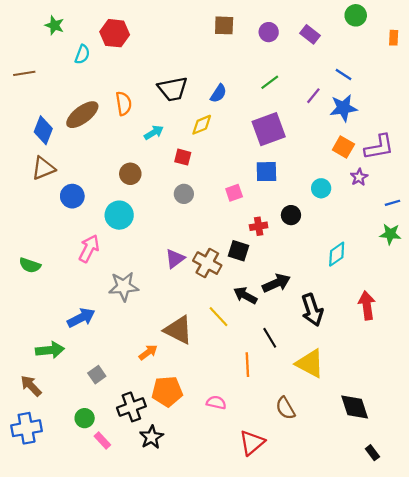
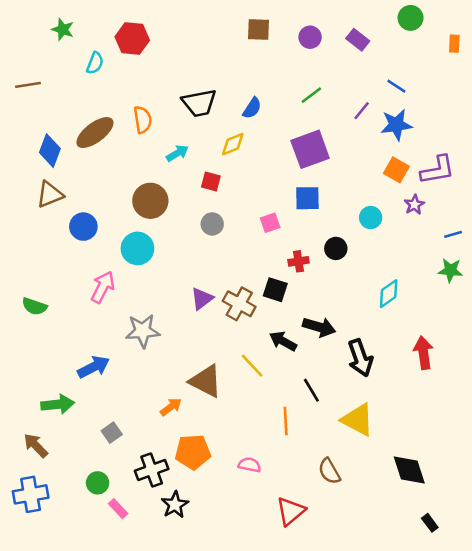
brown circle: (130, 174) -> (150, 201), size x1.4
black arrow: (276, 283) -> (319, 327), turned 40

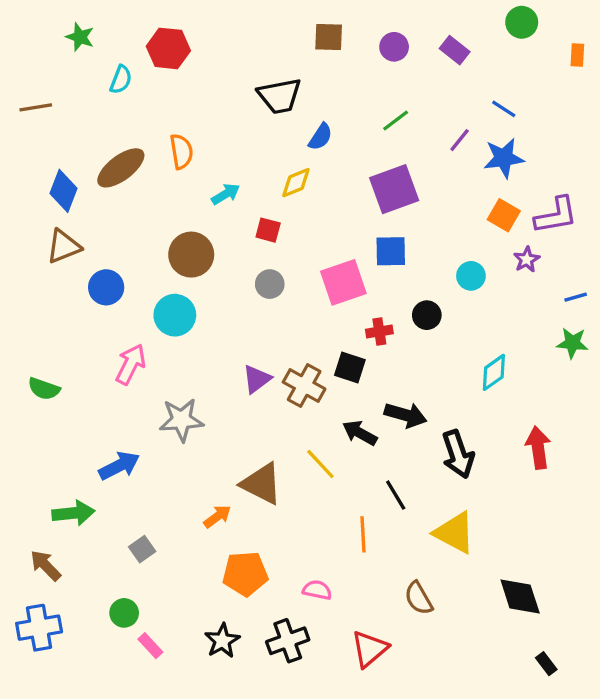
black trapezoid: (199, 103) -> (280, 96), moved
pink square: (270, 223) -> (343, 282), size x1.8
black cross: (152, 470) -> (288, 641), moved

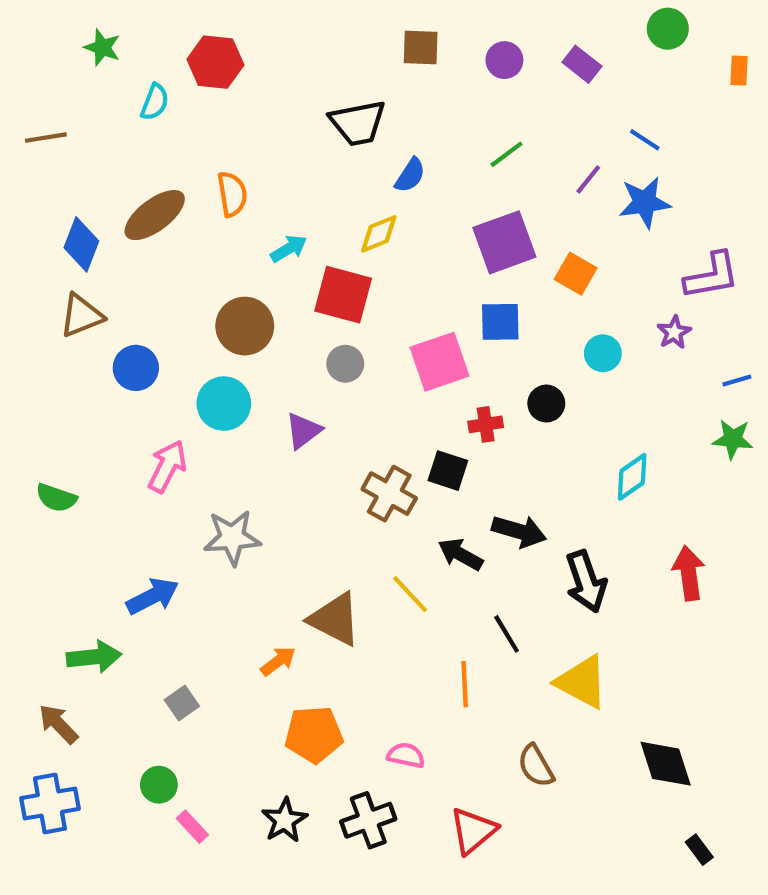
orange square: (504, 215) -> (576, 274), moved
red square: (268, 230) -> (343, 295), size x1.8
purple triangle: (257, 379) -> (303, 431), moved

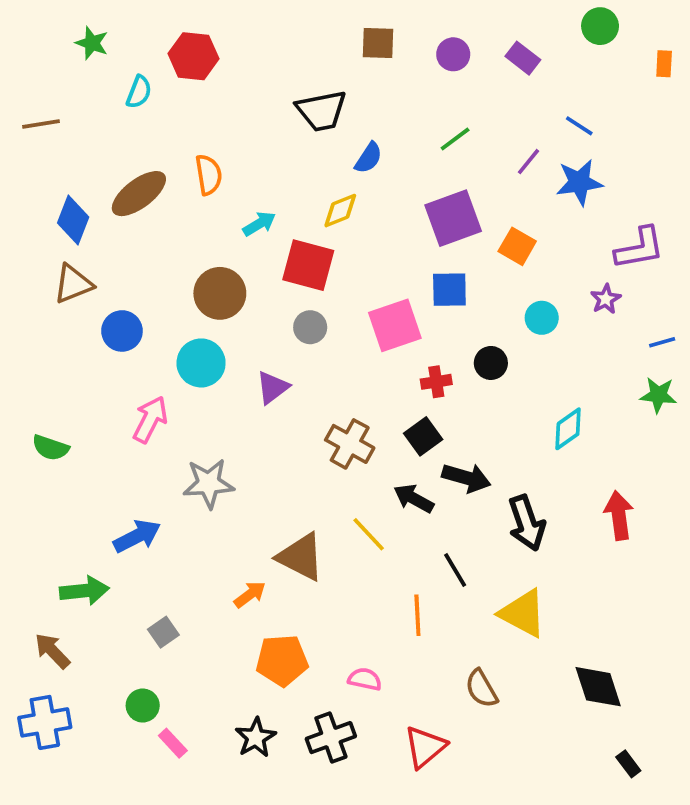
black square: (448, 471) -> (423, 436), moved, turned 36

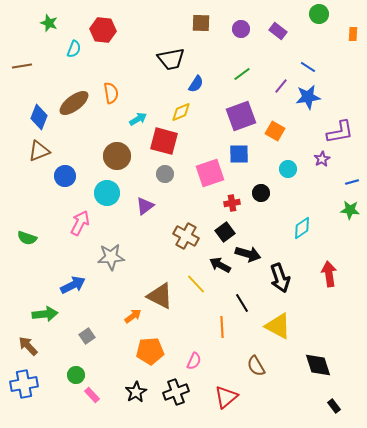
pink semicircle: (365, 679) -> (194, 361), turned 102

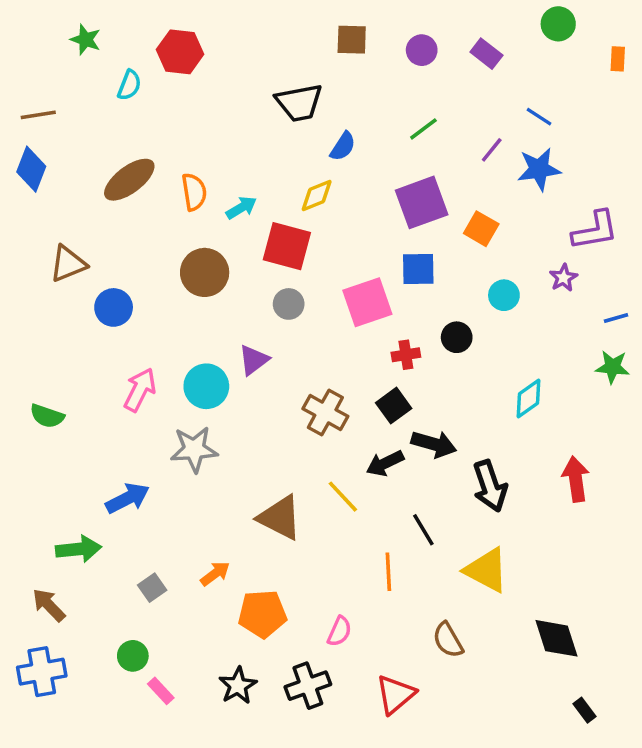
orange semicircle: (111, 93) -> (194, 192), moved
blue diamond: (39, 117) -> (31, 169), moved
cyan circle: (107, 193) -> (206, 386), moved
black arrow: (220, 265) -> (385, 463), turned -55
orange arrow: (133, 316) -> (215, 574), moved

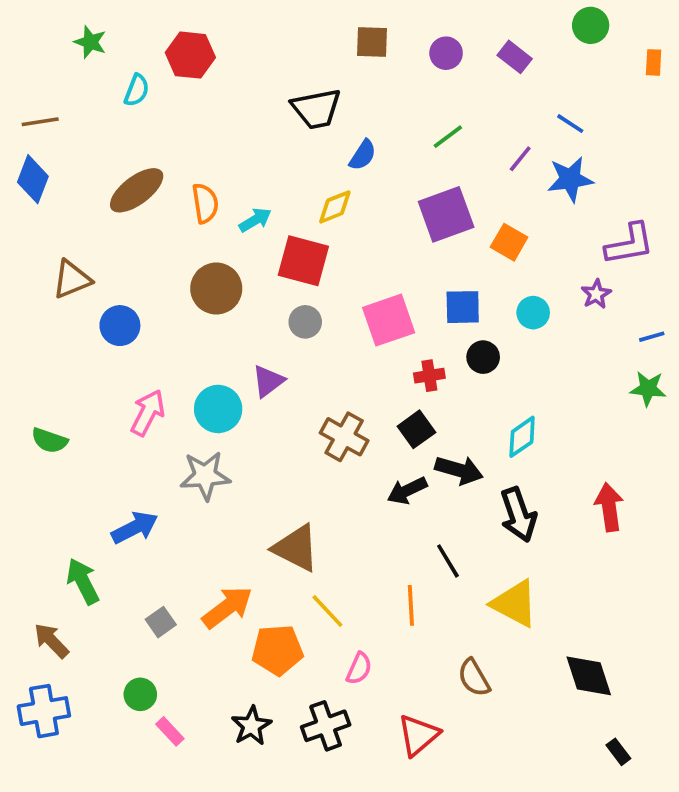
blue square: (418, 269) -> (463, 307), moved
cyan diamond: (528, 399) -> (522, 437), moved
yellow line: (343, 497) -> (327, 611), moved
green arrow: (79, 549) -> (83, 581), turned -111
orange arrow: (215, 574) -> (227, 607), size x1.6

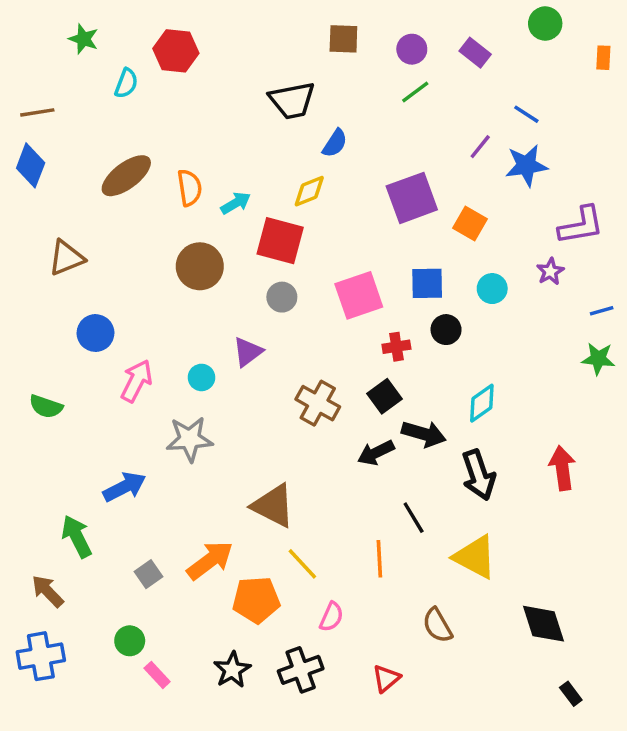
green line: (448, 137) -> (415, 92), moved
blue circle: (120, 326) -> (95, 333), moved
cyan circle: (218, 409) -> (202, 377), size x0.6
red triangle: (418, 735) -> (386, 678), size x0.7

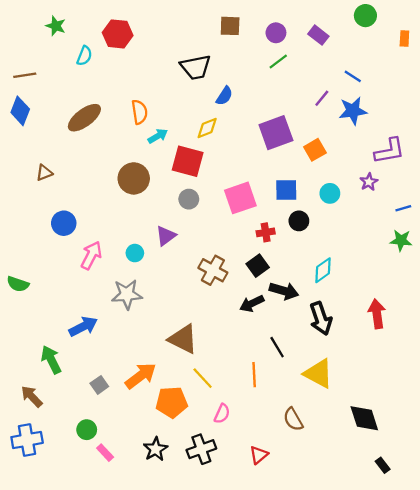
orange semicircle: (190, 188) -> (139, 112), moved
orange square: (470, 224) -> (315, 150), turned 30
brown triangle: (66, 258) -> (44, 173), size x0.7
green semicircle: (46, 407) -> (18, 284), moved

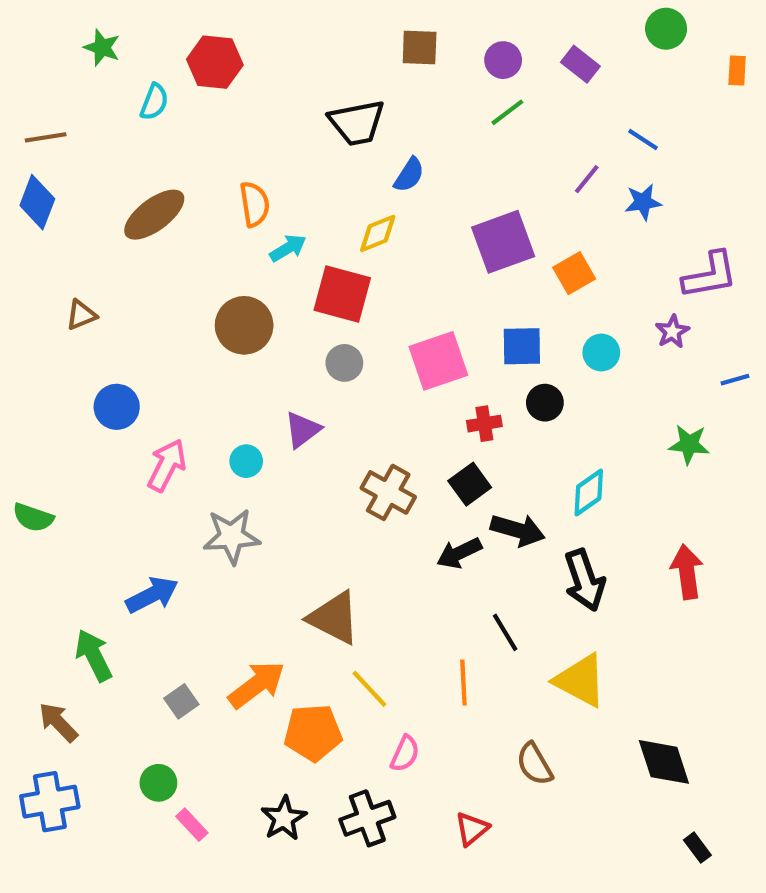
blue star: (353, 111) -> (643, 202), size x0.7
green star: (401, 240) -> (689, 444), moved

